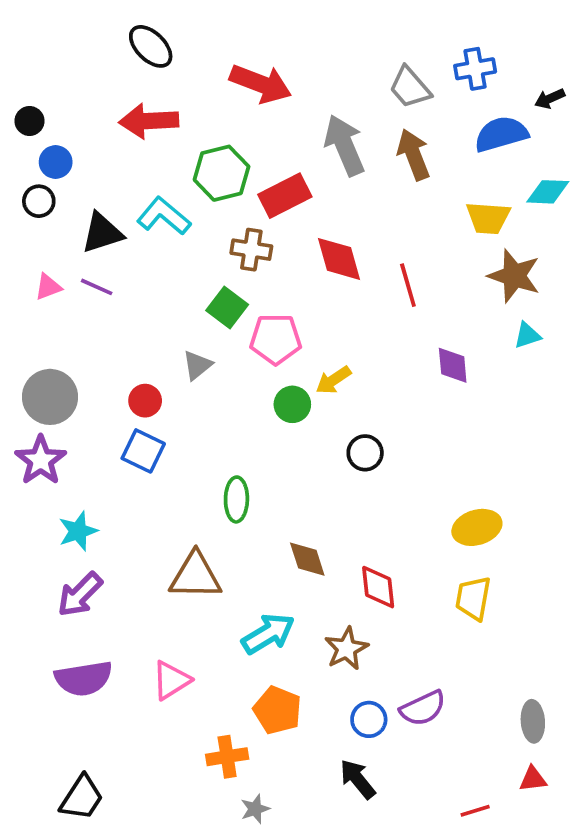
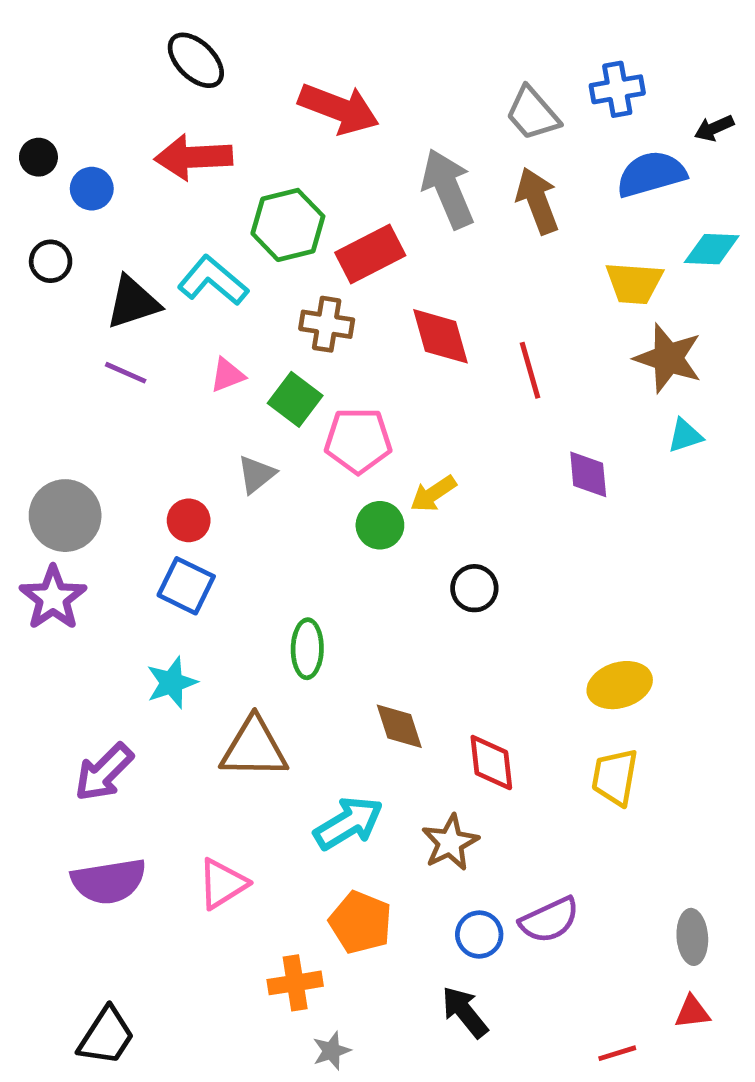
blue circle: (56, 162) -> (92, 189), moved
pink triangle: (48, 287) -> (227, 375), moved
cyan star: (78, 531) -> (172, 683), moved

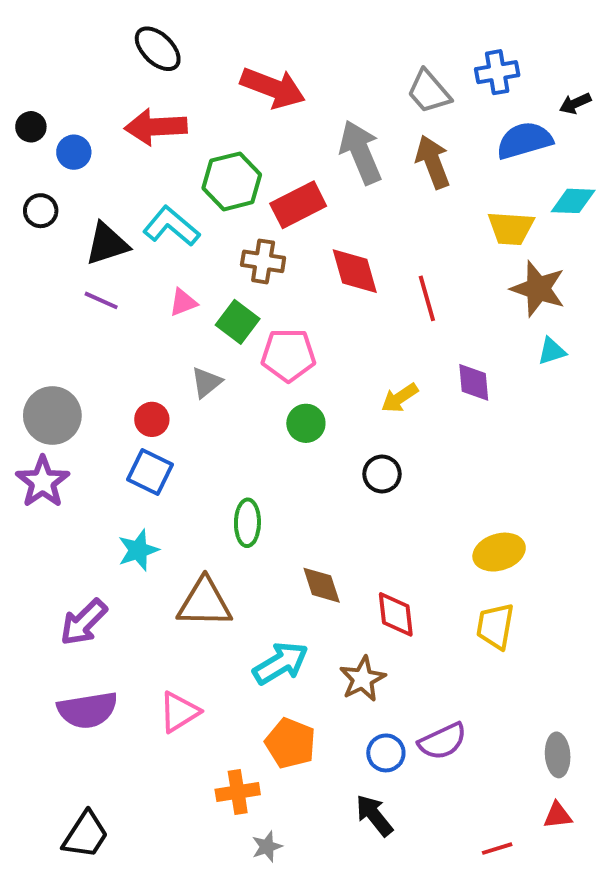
yellow arrow: (433, 494) -> (400, 398), moved

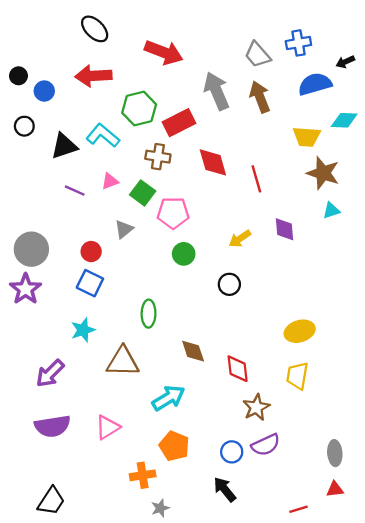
purple line: (101, 300) -> (75, 191), moved
brown star: (363, 679) -> (256, 407), moved

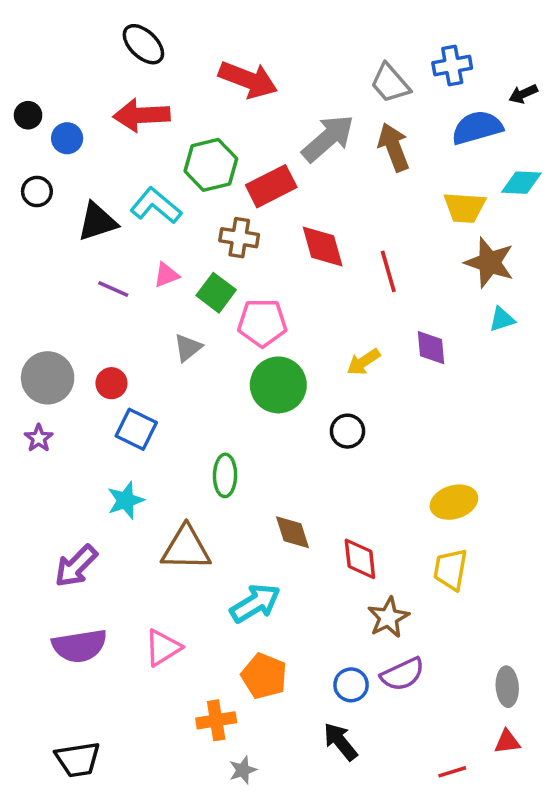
gray arrow: (216, 91) -> (328, 138), turned 72
red circle: (91, 252) -> (111, 383), moved
green circle: (184, 254) -> (278, 385), size x1.6
purple star: (26, 289) -> (39, 438), size x0.6
black trapezoid: (51, 501) -> (78, 759), turned 48

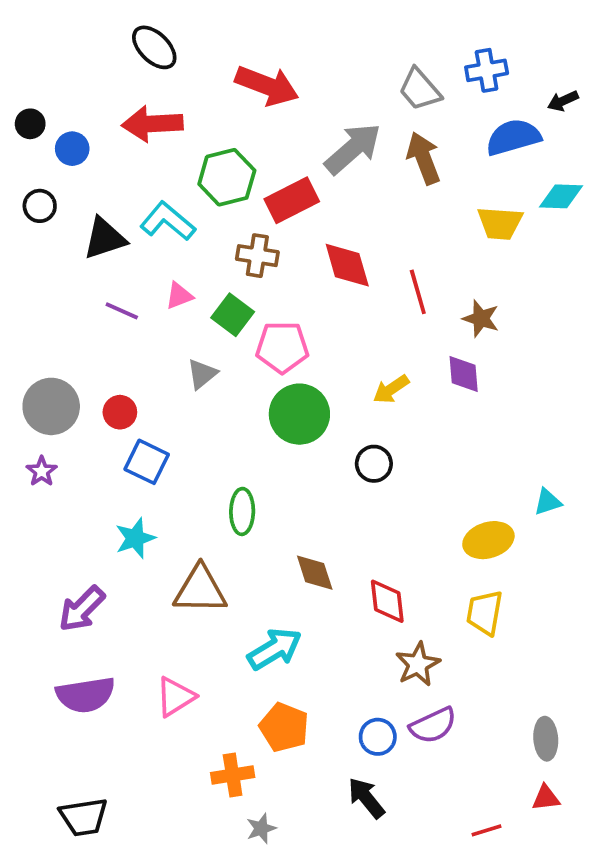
brown star: (489, 262) -> (481, 319), moved, size x0.7
cyan triangle: (502, 319) -> (548, 502), moved

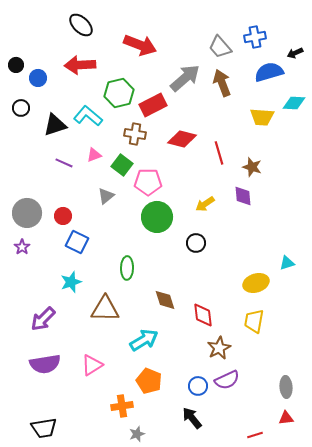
red diamond: (347, 265) -> (182, 139), turned -60

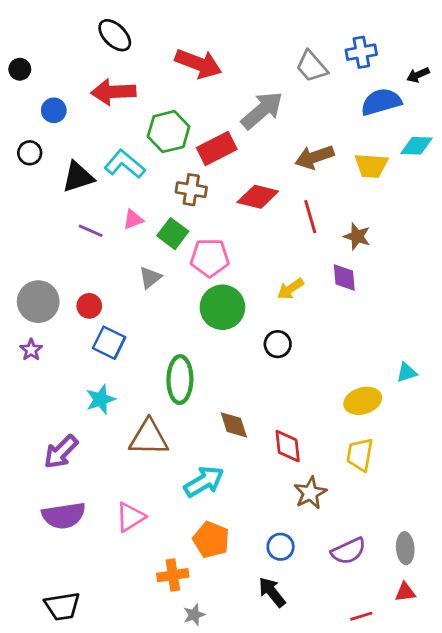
black circle: (16, 65) -> (20, 69), moved
brown arrow: (222, 83) -> (315, 157), moved, turned -88
green ellipse: (127, 268) -> (180, 380), size x1.4
purple semicircle: (227, 380) -> (349, 551), moved

